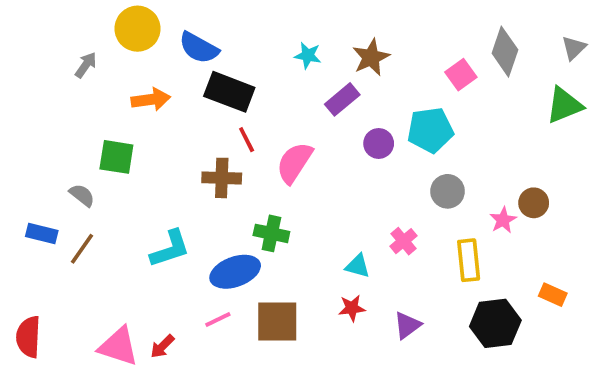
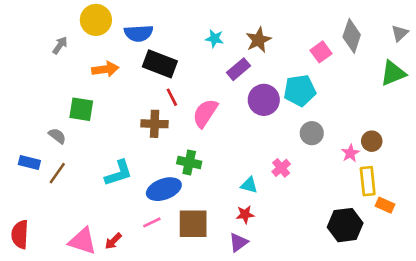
blue semicircle: (199, 48) -> (139, 33), turned -32
purple circle: (379, 143) -> (264, 100), size x1.5
yellow rectangle: (469, 260) -> (368, 181), moved
purple triangle: (407, 325) -> (238, 242), moved

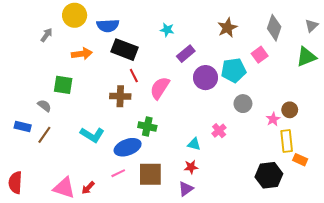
brown star: (258, 40) -> (227, 28), moved
pink square: (321, 52) -> (260, 55), moved
cyan L-shape: (119, 173) -> (92, 135), turned 50

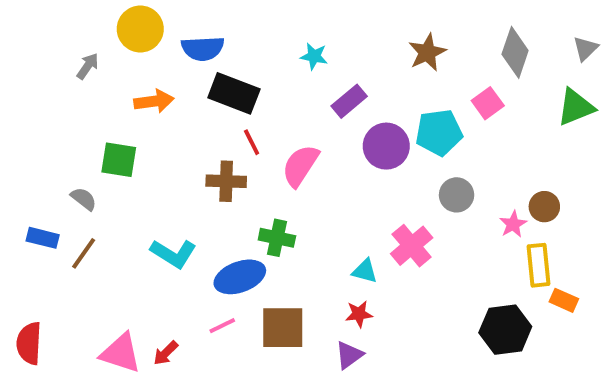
pink cross: (219, 131) -> (412, 246), size x1.5

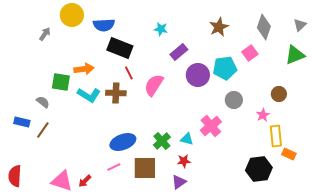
orange arrow: (154, 101) -> (84, 69), moved
brown circle: (544, 207) -> (279, 94), moved
green cross: (277, 238) -> (162, 141), moved, turned 36
cyan L-shape: (173, 253) -> (89, 95), moved

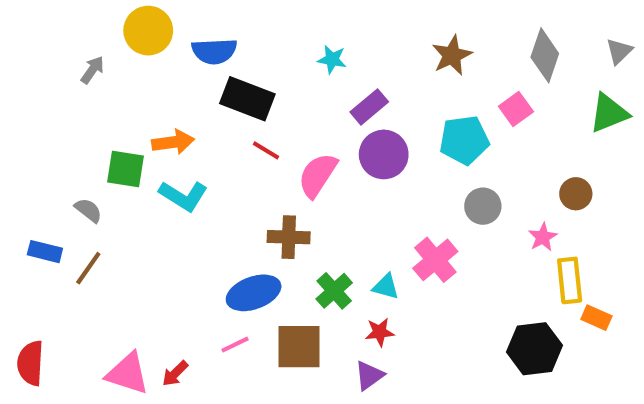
red line: (129, 73) -> (266, 150), turned -32
purple circle: (198, 75) -> (384, 154), moved
brown cross: (116, 93) -> (289, 237), moved

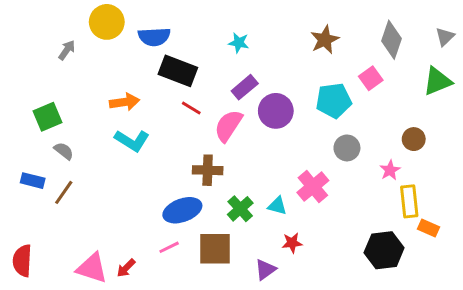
purple rectangle: (369, 107) -> (245, 87), moved
green square: (125, 169) -> (47, 117), moved, turned -32
red star: (380, 332) -> (292, 243), moved

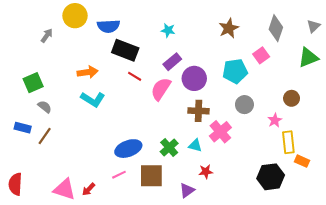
brown cross: (208, 170) -> (198, 111), moved

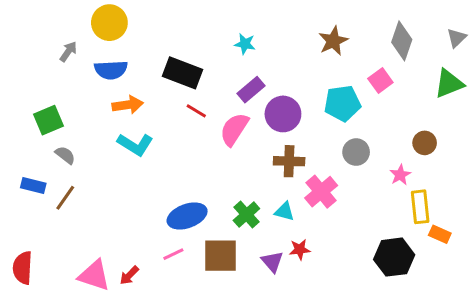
blue semicircle: (108, 26) -> (111, 70), moved
purple triangle: (187, 190) -> (272, 262), moved, turned -35

